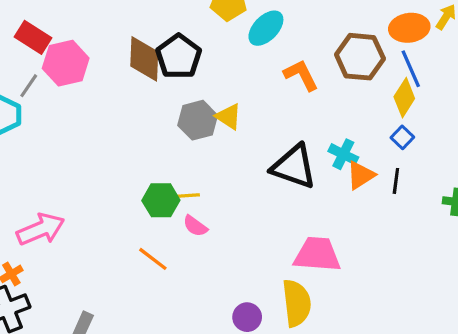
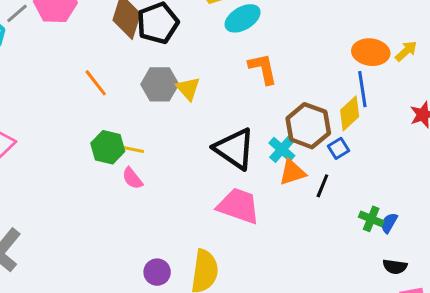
brown hexagon: (360, 57) -> (308, 126), moved
pink trapezoid: (317, 254) -> (239, 206), moved
orange line: (153, 259) -> (96, 83), moved

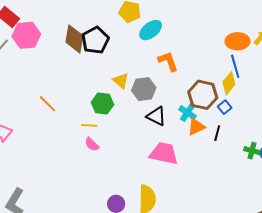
orange line: (96, 83) -> (47, 104), moved
gray hexagon: (160, 84) -> (144, 89), moved
green hexagon: (108, 147) -> (102, 103), moved
black triangle: (235, 149) -> (156, 116), size x0.7

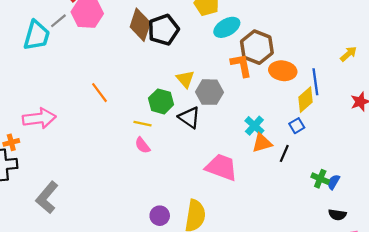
orange ellipse: (238, 41) -> (283, 71), moved
brown hexagon: (203, 95) -> (257, 47), moved
black triangle: (156, 116) -> (189, 117), moved

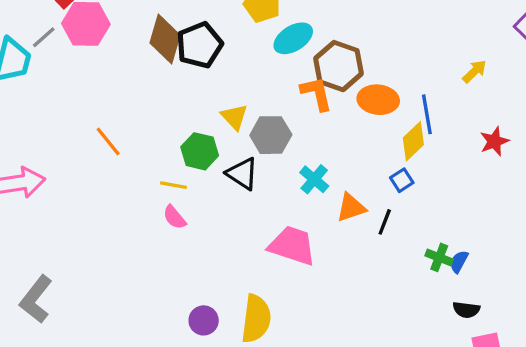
cyan cross: (254, 126) -> (314, 179), moved

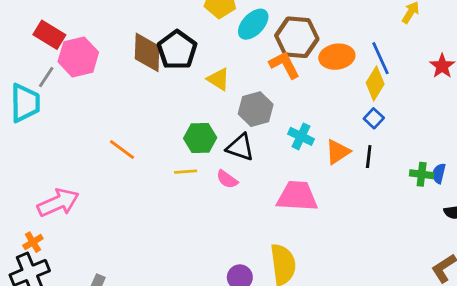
yellow triangle: (234, 117) -> (218, 79), moved
pink semicircle: (174, 217) -> (227, 179), moved

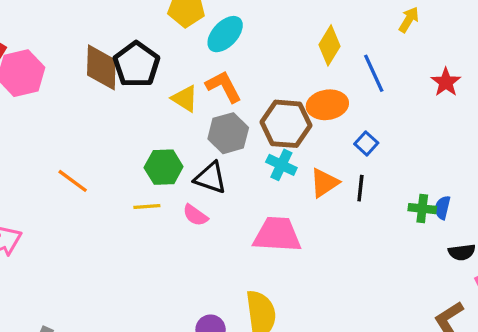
brown hexagon: (297, 37) -> (286, 124), moved
orange ellipse: (337, 57) -> (327, 105), moved
orange L-shape: (285, 65) -> (224, 87), moved
yellow diamond: (375, 83) -> (330, 45), moved

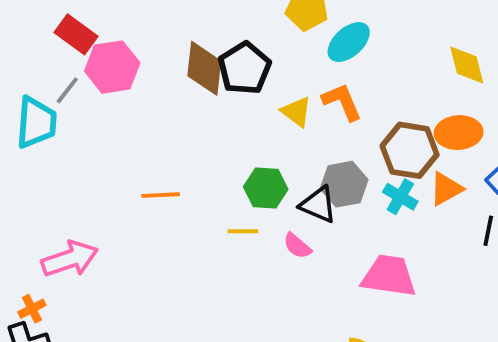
yellow diamond: (330, 45) -> (467, 65), turned -51
gray hexagon: (228, 133) -> (344, 184), moved
orange line: (73, 181) -> (161, 195), turned -44
orange triangle: (324, 183) -> (446, 189), moved

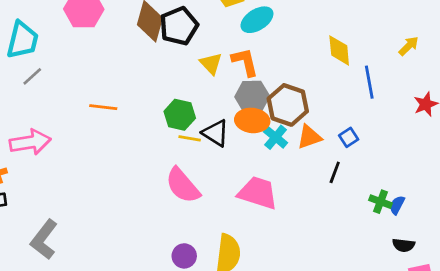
gray line: (67, 90) -> (32, 76), moved
orange ellipse: (459, 133) -> (252, 120), moved
gray hexagon: (344, 184) -> (252, 97), moved
yellow line: (243, 231) -> (190, 138), moved
pink semicircle: (297, 246) -> (183, 185), moved, size x1.8

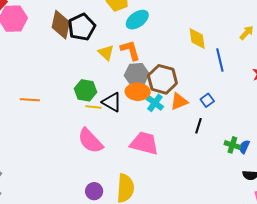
orange line: (103, 107) -> (30, 100), moved

